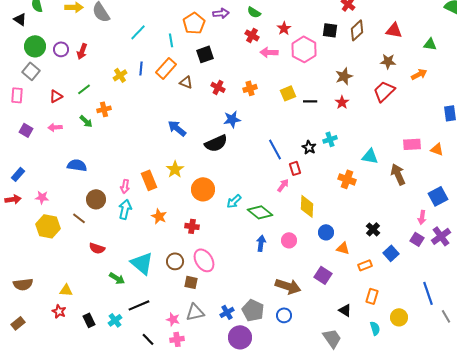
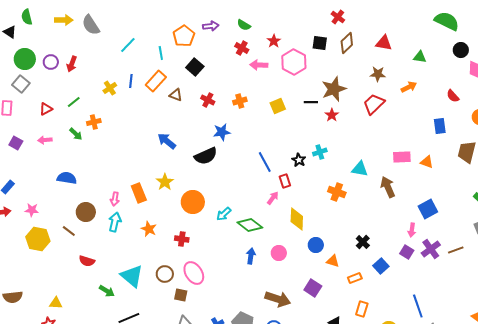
black square: (205, 54) -> (195, 67), turned -30
brown star: (344, 76) -> (334, 89), size x1.4
black line: (310, 101) -> (311, 102), moved

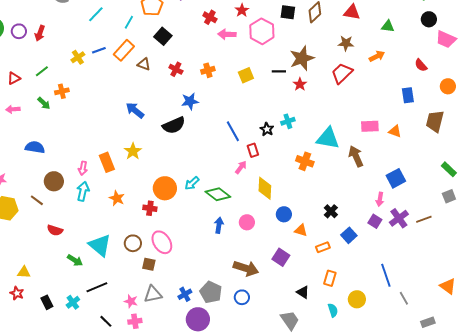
cyan line: (161, 53) -> (129, 22), turned 40
blue line: (131, 81) -> (99, 50), turned 64
cyan triangle: (360, 169) -> (328, 138), size x1.4
orange circle: (193, 202) -> (165, 188), moved

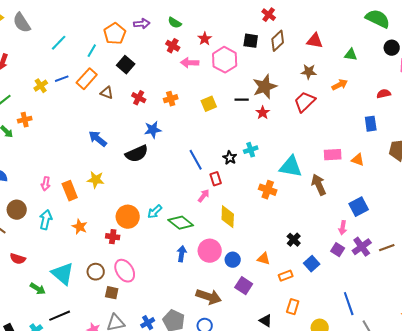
red semicircle: (421, 65) -> (384, 94), turned 120
yellow star: (133, 151) -> (96, 180), turned -30
pink arrow: (83, 168) -> (46, 184), moved
blue circle: (284, 214) -> (233, 260), moved
pink circle: (247, 222) -> (210, 251), size x1.5

